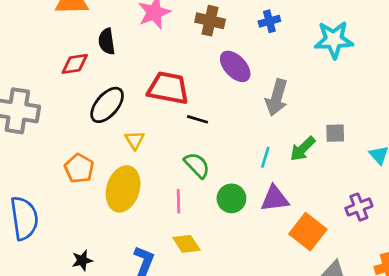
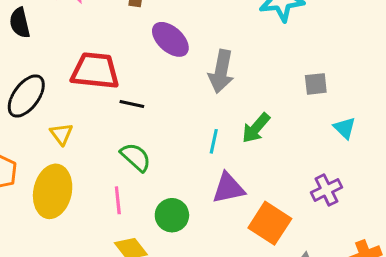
gray square: (335, 133) -> (316, 84), moved
green circle: (231, 198) -> (172, 215), moved

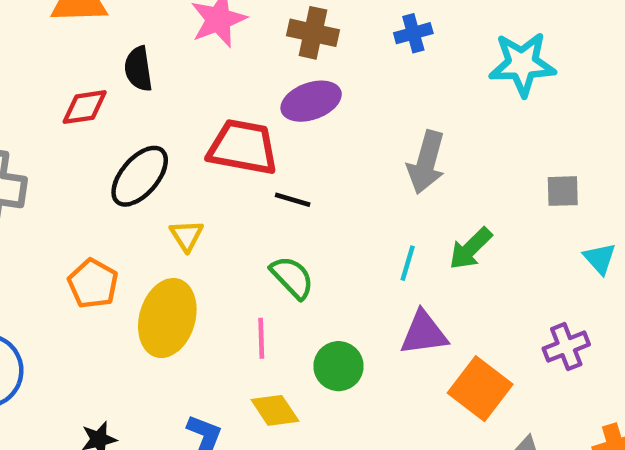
purple ellipse: (170, 39) -> (311, 101), moved, turned -66

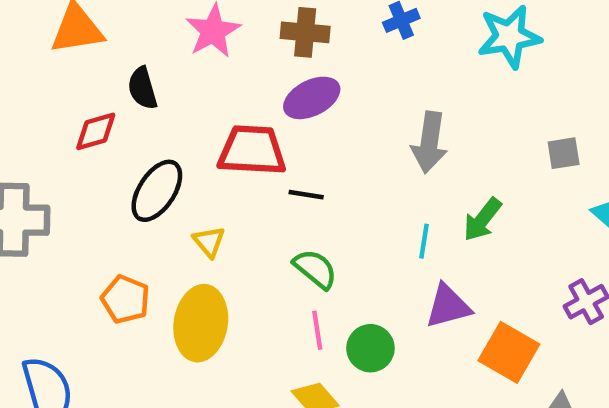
pink line: (261, 338) -> (317, 330), moved

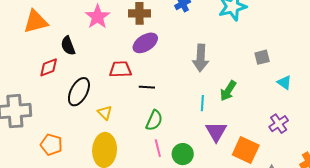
red trapezoid: (252, 150) -> (120, 69), size x0.7
green semicircle: (315, 269) -> (154, 120), turned 80
orange pentagon: (125, 299) -> (51, 145), moved
purple triangle: (448, 306) -> (216, 132), turned -40

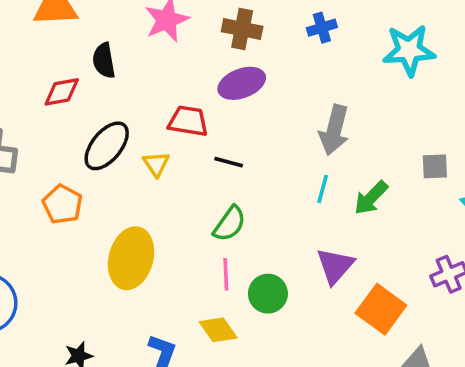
gray square: (262, 57) -> (435, 166), moved
cyan line: (202, 103) -> (323, 189), moved
yellow triangle: (105, 113) -> (156, 164), moved
orange pentagon: (51, 145) -> (63, 204), moved

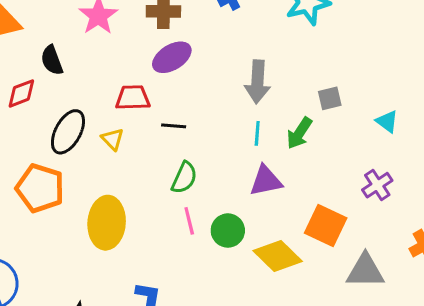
gray square: (435, 166) -> (330, 98), moved
orange pentagon: (63, 204) -> (40, 188), size x1.4
purple triangle: (335, 266) -> (266, 181), moved, turned 48
yellow diamond: (218, 330) -> (278, 256), moved, size x1.4

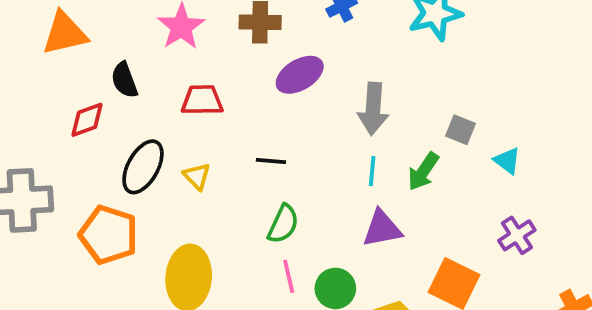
purple ellipse: (172, 57) -> (300, 75), moved
red trapezoid: (133, 98) -> (202, 100), moved
gray square: (330, 98) -> (460, 130), turned 35
cyan triangle: (387, 121) -> (507, 161), moved

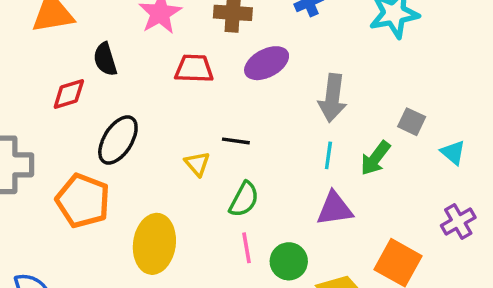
red trapezoid: (202, 100) -> (194, 69), moved
yellow triangle: (197, 176) -> (197, 164), moved

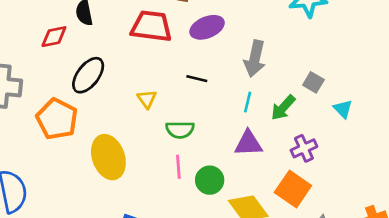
red trapezoid: (194, 69) -> (151, 26), size x1.4
black line: (236, 141) -> (197, 79), moved
green semicircle: (244, 199) -> (180, 130), turned 56
purple cross: (458, 222) -> (304, 148), moved
yellow ellipse: (154, 244) -> (108, 157), turned -33

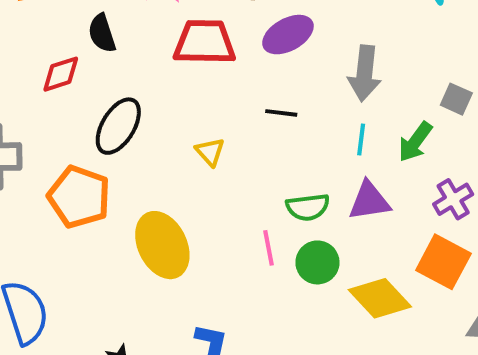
green semicircle: (180, 130) -> (308, 207), moved

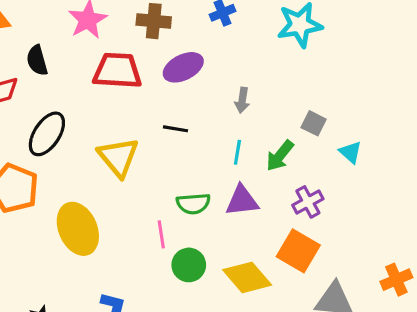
gray arrow: (365, 73) -> (242, 100), size x0.6
yellow triangle: (210, 152) -> (118, 157), size x1.8
green circle: (317, 262) -> (189, 265), moved

